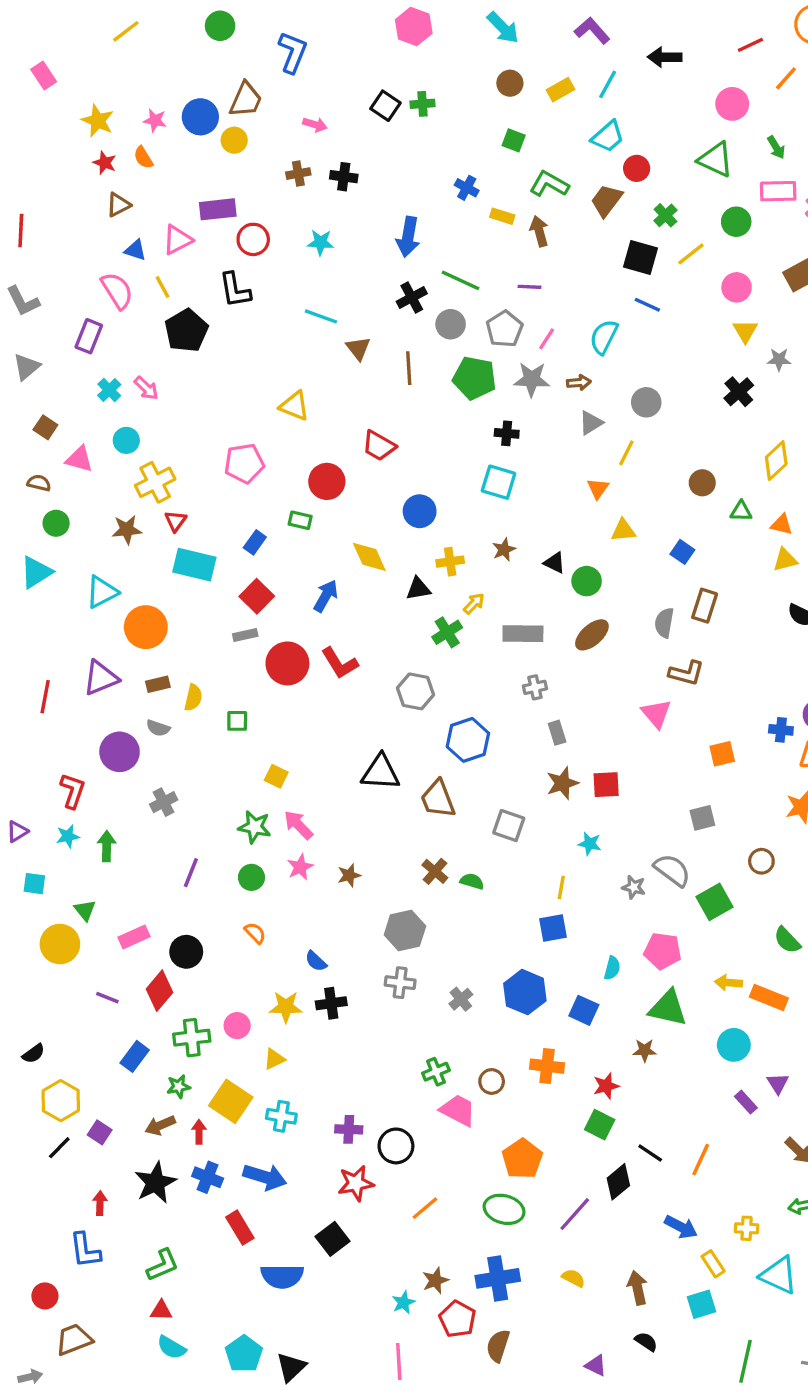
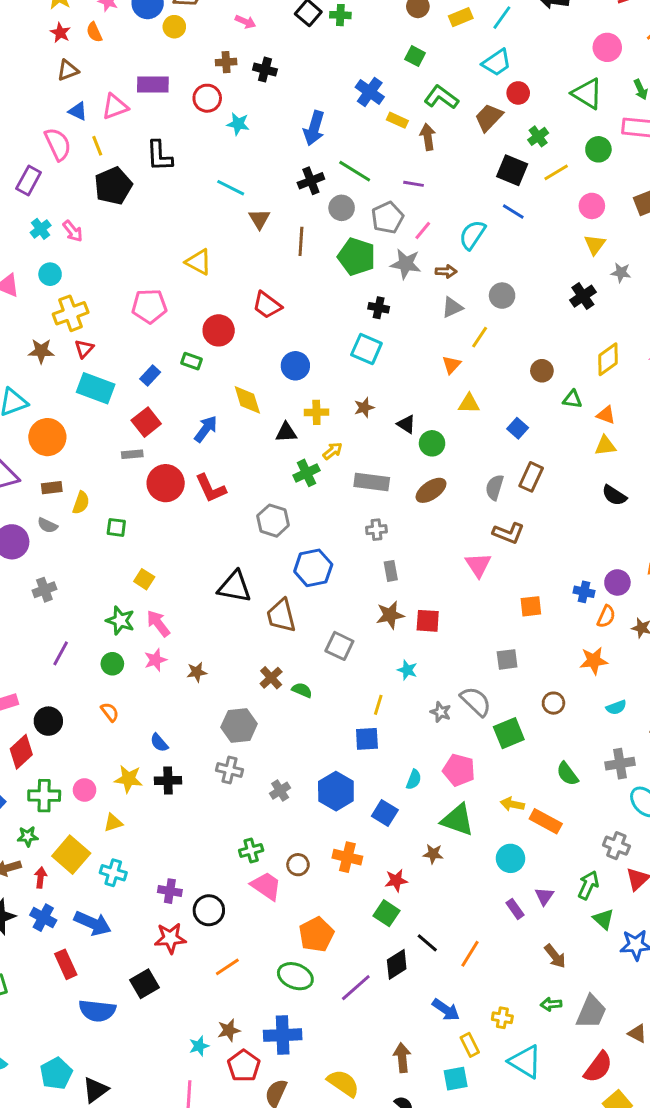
blue cross: (467, 188) -> (370, 92), size x1.4
red circle: (253, 239) -> (207, 98), moved
yellow semicircle: (573, 1278) -> (343, 1083), moved, size x1.6

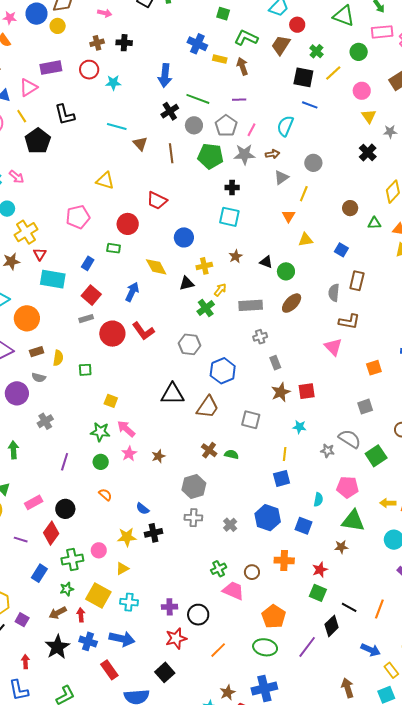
brown trapezoid: (281, 616) -> (208, 407), turned -120

